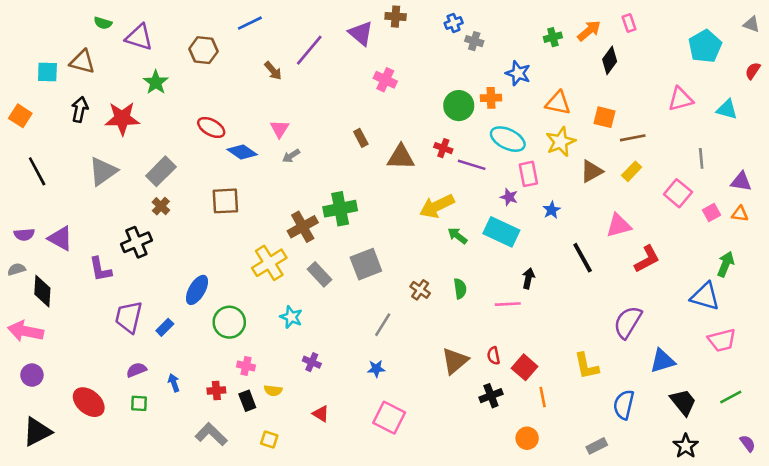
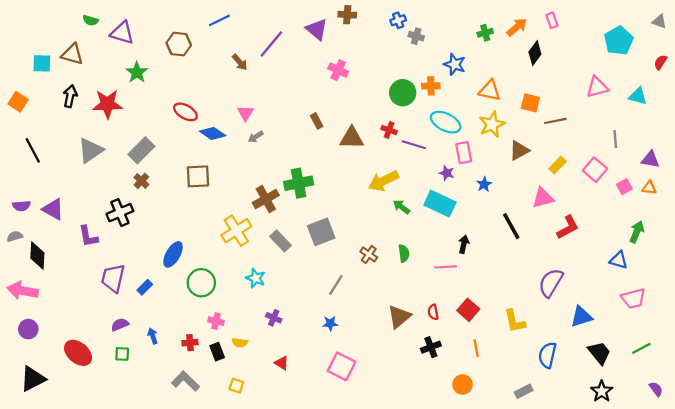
yellow rectangle: (632, 171) -> (558, 165), moved
blue triangle: (705, 296) -> (619, 260), size x0.7
red square: (525, 367) -> (468, 310), moved

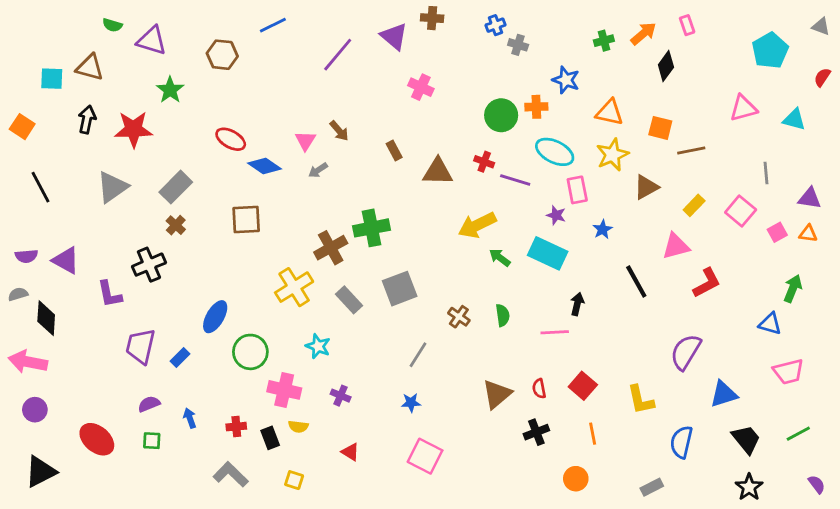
brown arrow: (240, 62) -> (339, 131), moved
pink cross: (216, 321) -> (284, 390), moved, size x1.6

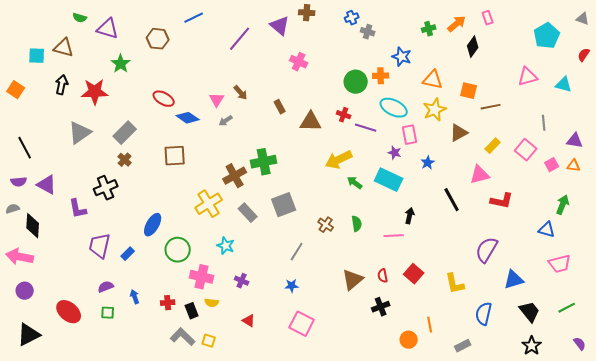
black line: (41, 187) -> (25, 148), moved
red L-shape: (707, 283) -> (502, 201), turned 40
orange line: (593, 434) -> (430, 325), moved
gray L-shape: (231, 474) -> (183, 337), moved

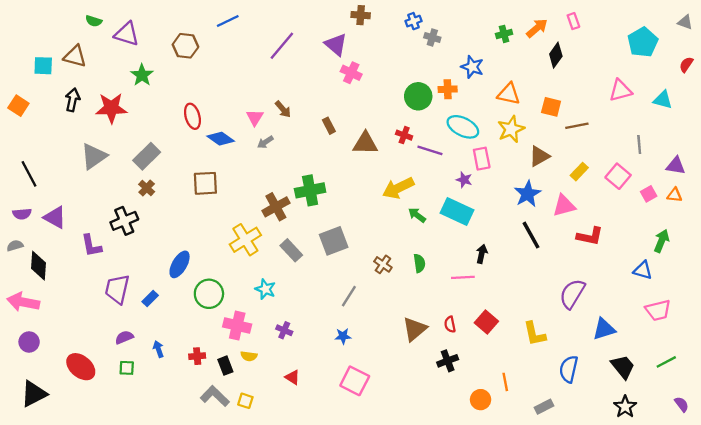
purple triangle: (280, 26) -> (336, 45), moved
red ellipse: (164, 99) -> (192, 116), turned 45
blue star: (428, 163) -> (528, 194), moved, size x1.6

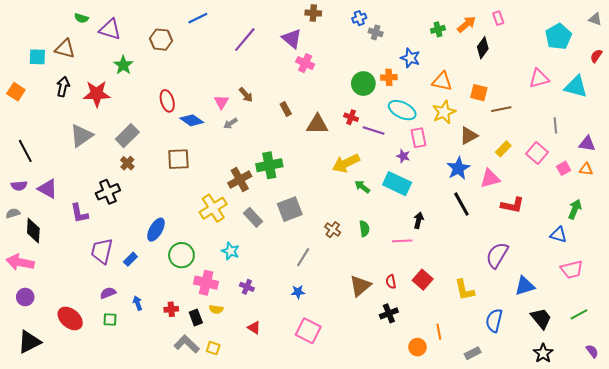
cyan triangle: (663, 100) -> (576, 87), size x1.4

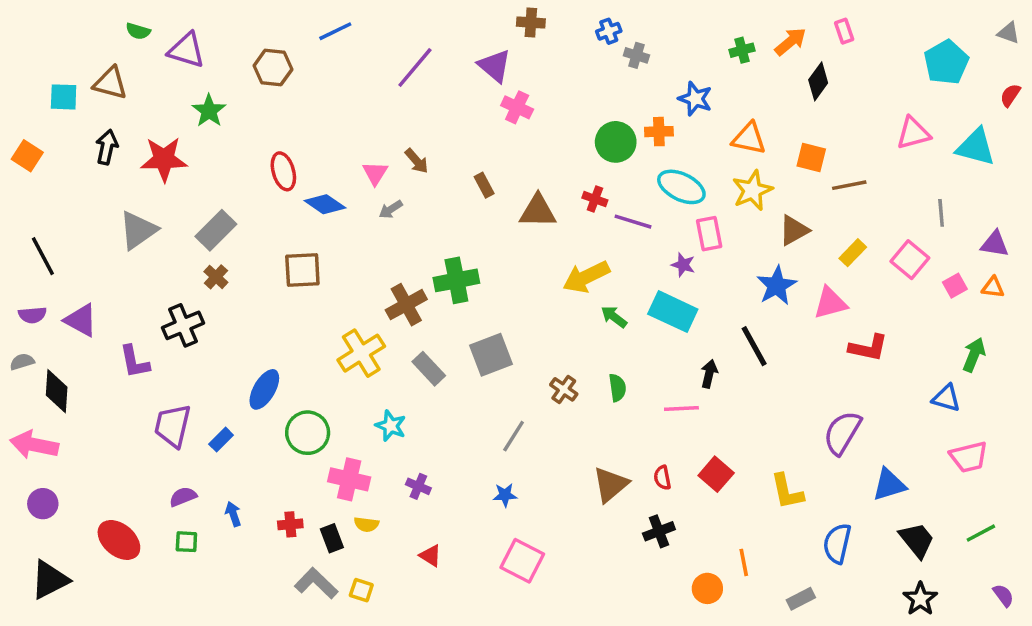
black line: (461, 204) -> (754, 346), moved

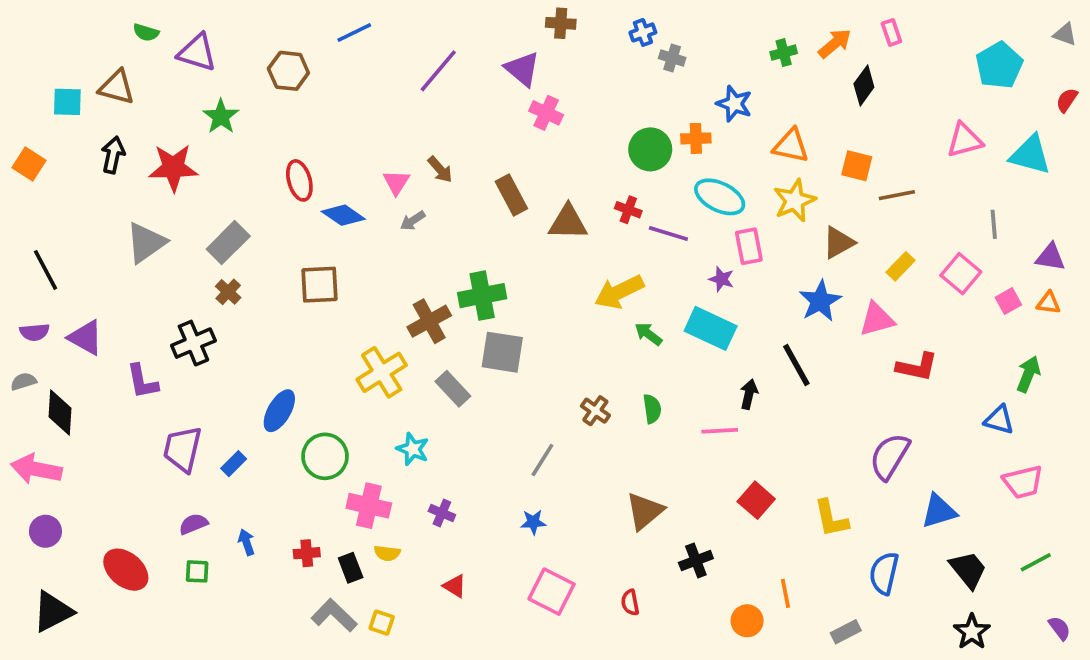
brown rectangle: (484, 185) -> (511, 195), size x1.5
gray square: (491, 355) -> (502, 352), moved, turned 30
red semicircle: (662, 478) -> (630, 603), moved

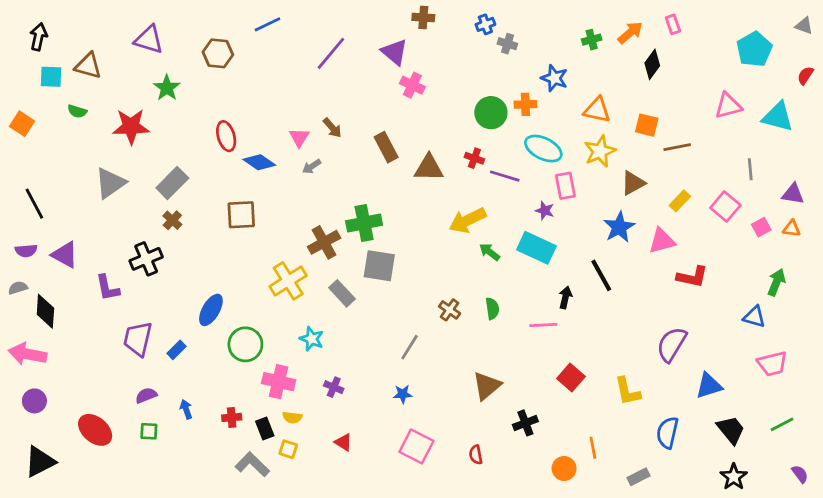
green semicircle: (146, 32) -> (77, 111), moved
black arrow: (113, 155) -> (39, 37), moved
yellow square: (382, 623) -> (288, 449), moved

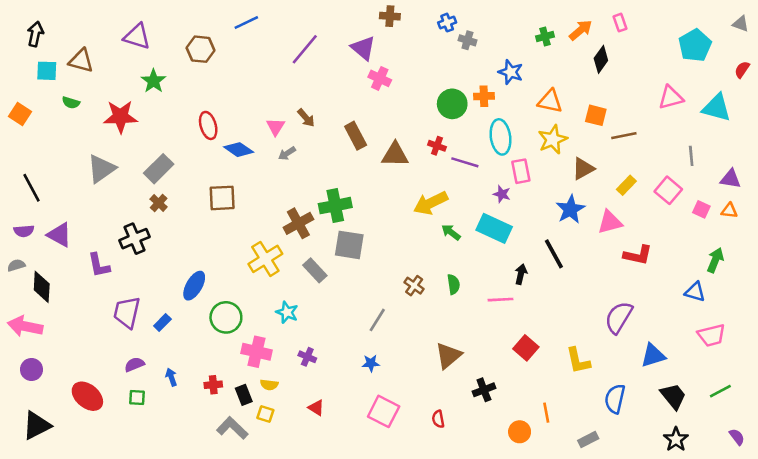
cyan ellipse: (543, 149) -> (500, 137), turned 56
pink square: (761, 227) -> (701, 209), turned -36

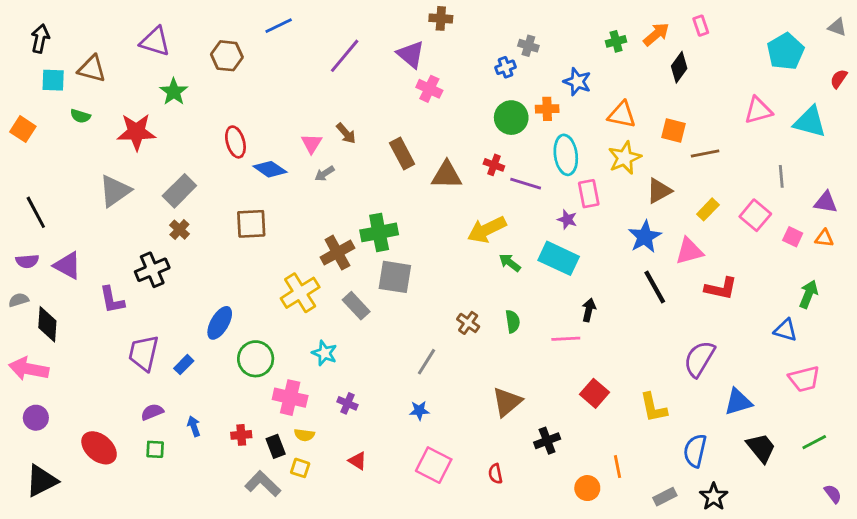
blue cross: (447, 23) -> (505, 67), moved
black line: (554, 254) -> (655, 287), moved
black star: (676, 439) -> (714, 497), moved

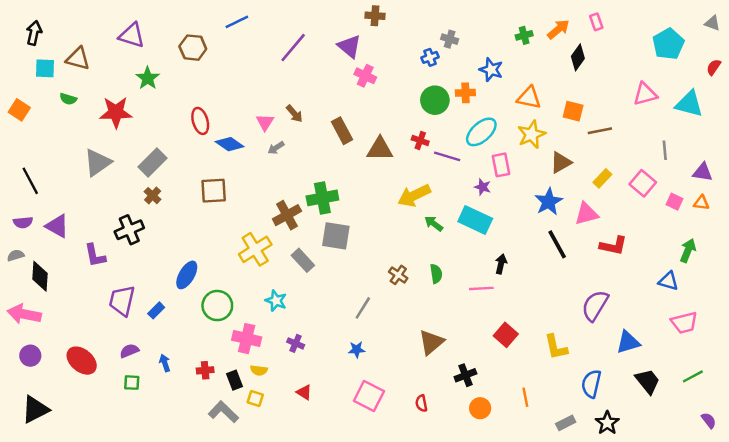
cyan ellipse: (566, 155) -> (481, 132), turned 56
red ellipse: (99, 448) -> (82, 361), moved
orange circle: (587, 488) -> (480, 408), moved

